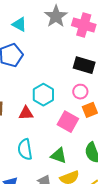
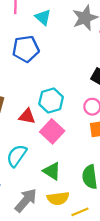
pink square: (68, 122) -> (52, 131), moved
cyan semicircle: (25, 149) -> (17, 156), turned 30

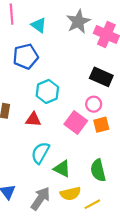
cyan hexagon: (51, 100) -> (47, 91), moved
pink square: (52, 131) -> (76, 123), moved
cyan semicircle: (17, 156) -> (40, 153), moved

